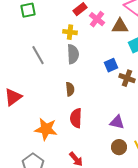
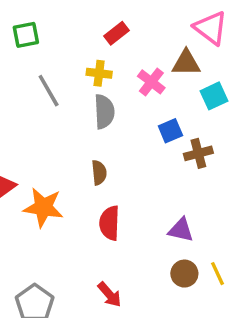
pink cross: (97, 19) -> (151, 82), moved
gray line: (38, 55) -> (49, 91), moved
brown cross: (127, 78) -> (198, 153), turned -35
orange star: (46, 129) -> (43, 207), moved

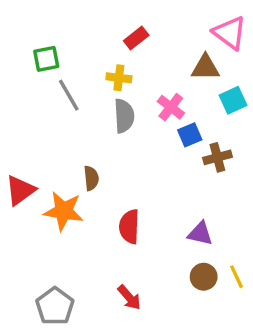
green square: (26, 35) -> (46, 59), moved
pink cross: (151, 82) -> (171, 107), moved
brown semicircle: (99, 173) -> (91, 178), moved

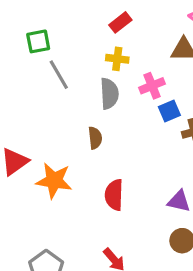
yellow cross: (119, 78) -> (117, 59), moved
pink cross: (171, 107) -> (152, 86), turned 30
brown semicircle: (91, 178) -> (95, 138), moved

